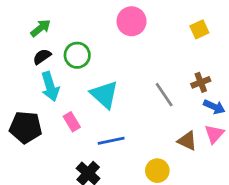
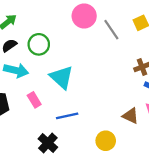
cyan arrow: (50, 86) -> (16, 70), turned -60
gray line: (164, 95) -> (111, 30), moved

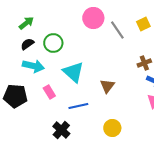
brown triangle: (131, 116) -> (107, 86), moved, turned 42

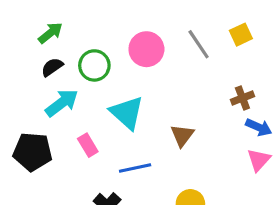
pink circle: (93, 18) -> (146, 49), moved
cyan arrow: (33, 66) -> (62, 103), turned -50

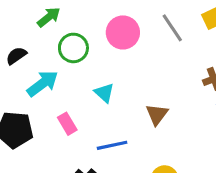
green arrow: (50, 33) -> (49, 17), moved
black semicircle: (52, 67) -> (16, 56), moved
cyan triangle: (127, 113) -> (104, 93), size x0.6

